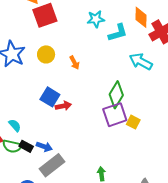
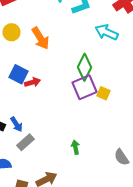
orange arrow: (75, 63) -> (40, 38), size x1.6
blue arrow: (44, 147) -> (16, 124), turned 42
gray rectangle: (52, 165) -> (26, 142), size x0.7

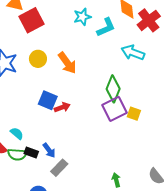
green arrow: (76, 147) -> (116, 180), moved

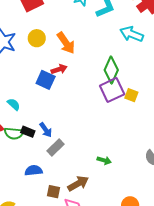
red arrow: (62, 107) -> (59, 69), moved
cyan semicircle: (17, 133) -> (14, 104), moved
green arrow: (116, 180) -> (104, 160), moved, turned 120

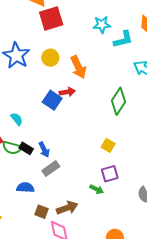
purple square: (112, 90) -> (110, 174), moved, size x0.7
yellow square: (131, 95) -> (108, 145), moved

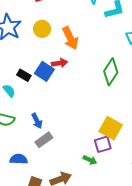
yellow square: (108, 145) -> (111, 128), moved, size x1.6
black rectangle: (26, 148) -> (24, 75), moved

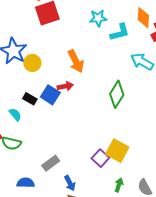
yellow circle: (42, 29) -> (32, 63), moved
blue arrow: (37, 121) -> (70, 183), moved
purple square: (103, 144) -> (100, 158), moved, turned -30
green arrow: (90, 160) -> (119, 185), moved, turned -96

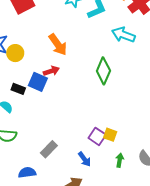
yellow square: (117, 151) -> (110, 135), moved, size x0.6
blue arrow: (70, 183) -> (84, 159), moved

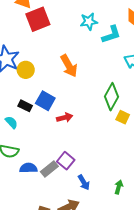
red arrow: (51, 71) -> (65, 118), moved
yellow square: (110, 135) -> (123, 117), moved
purple square: (97, 136) -> (66, 161), moved
blue semicircle: (27, 173) -> (28, 168), moved

